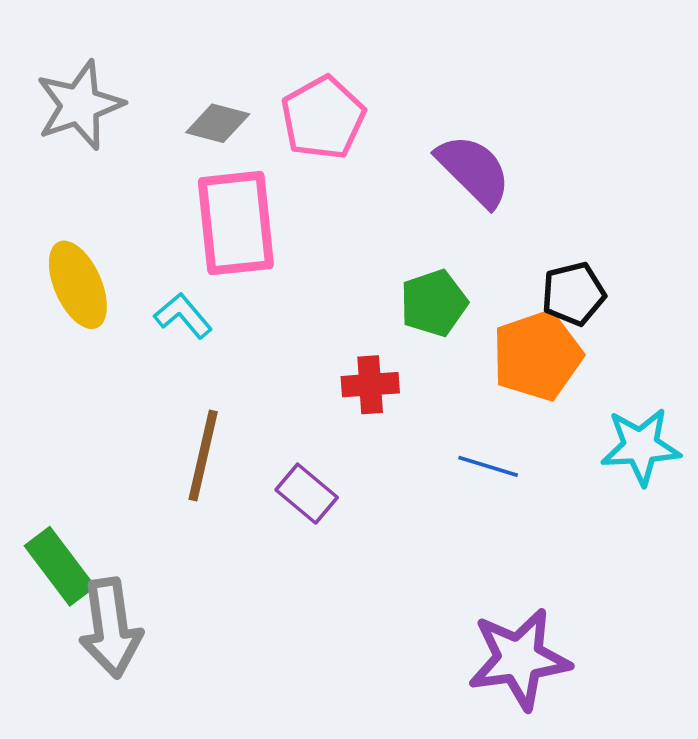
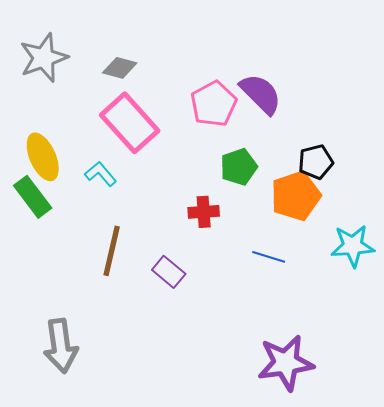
pink pentagon: (323, 118) -> (214, 104), moved
pink rectangle: (236, 223) -> (130, 123), turned -36
green rectangle: (60, 566) -> (33, 197), moved

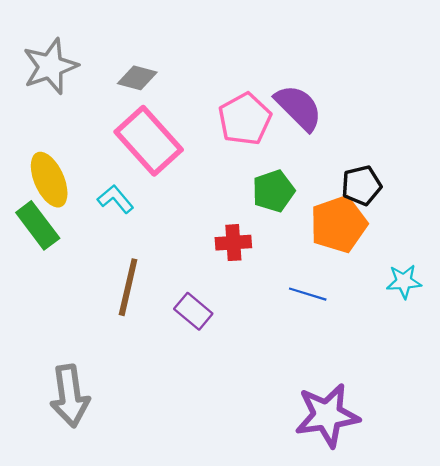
cyan star: (353, 246) -> (404, 281), size x0.7

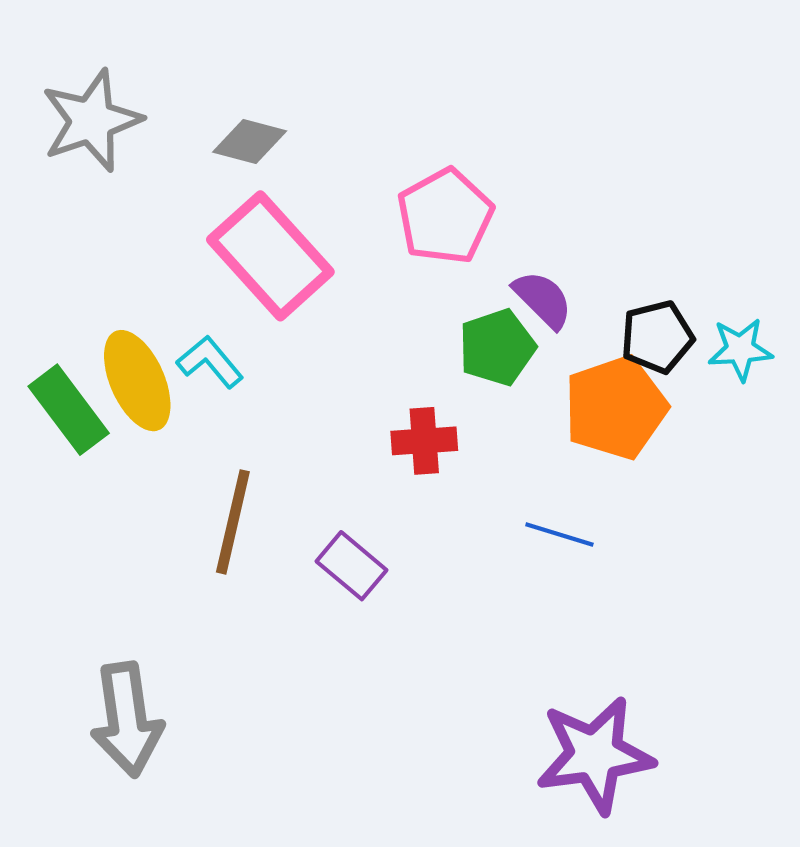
purple semicircle: (299, 108) -> (543, 299), moved, size x0.7
yellow ellipse: (49, 180) -> (137, 381), moved
cyan star: (404, 281) -> (740, 349), moved

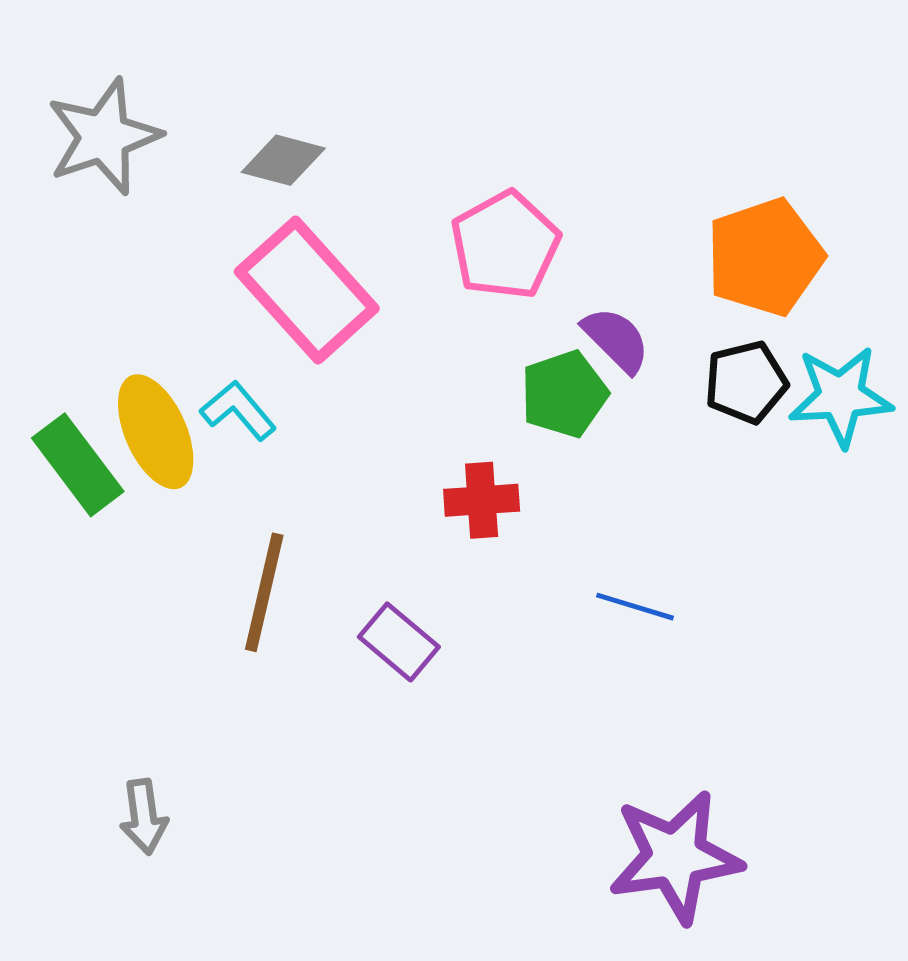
cyan star: (740, 349) -> (840, 396), size x1.4
orange pentagon: (616, 408) -> (765, 257), moved
gray arrow: (127, 720) -> (144, 817), size x0.6

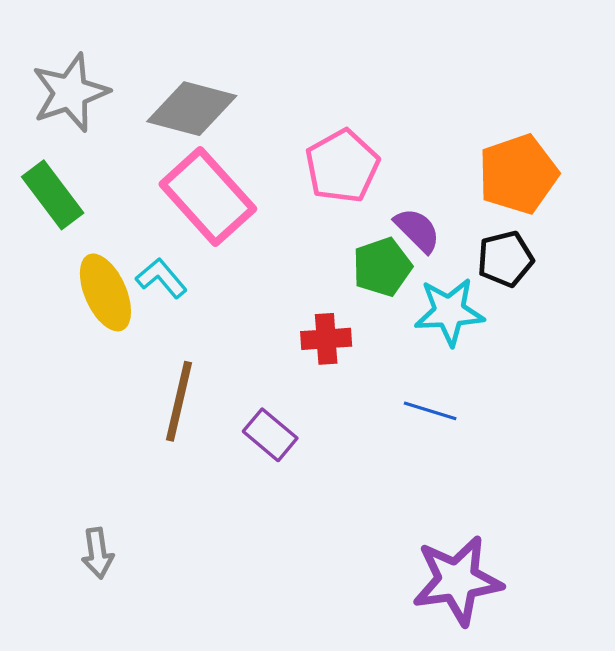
gray diamond: (283, 160) -> (192, 109), size x1.6
cyan star: (840, 396) -> (449, 312), moved
green rectangle: (78, 465) -> (53, 195), moved

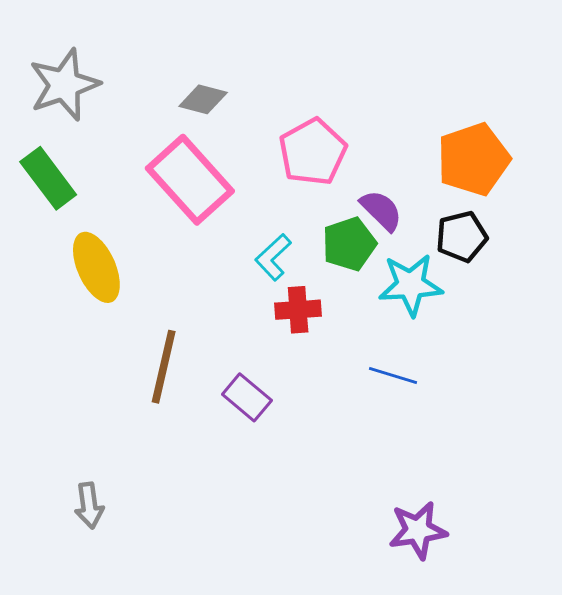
gray diamond: (192, 109) -> (203, 99), moved, size x0.6
cyan L-shape: (161, 278) -> (273, 257), moved, turned -93
purple star: (457, 580) -> (418, 530), size x0.7

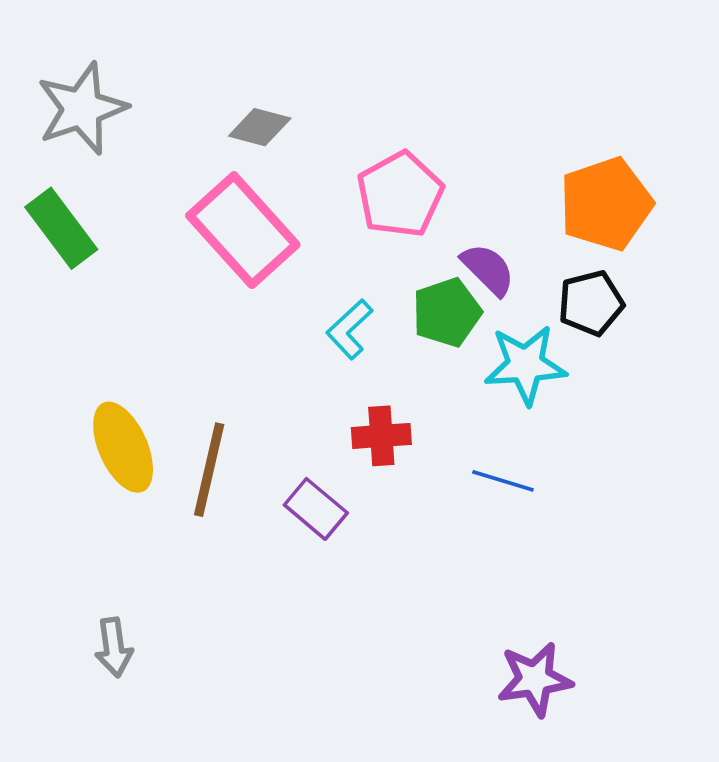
yellow ellipse: (96, 267) -> (123, 447), moved
red cross: (298, 310) -> (381, 436), moved

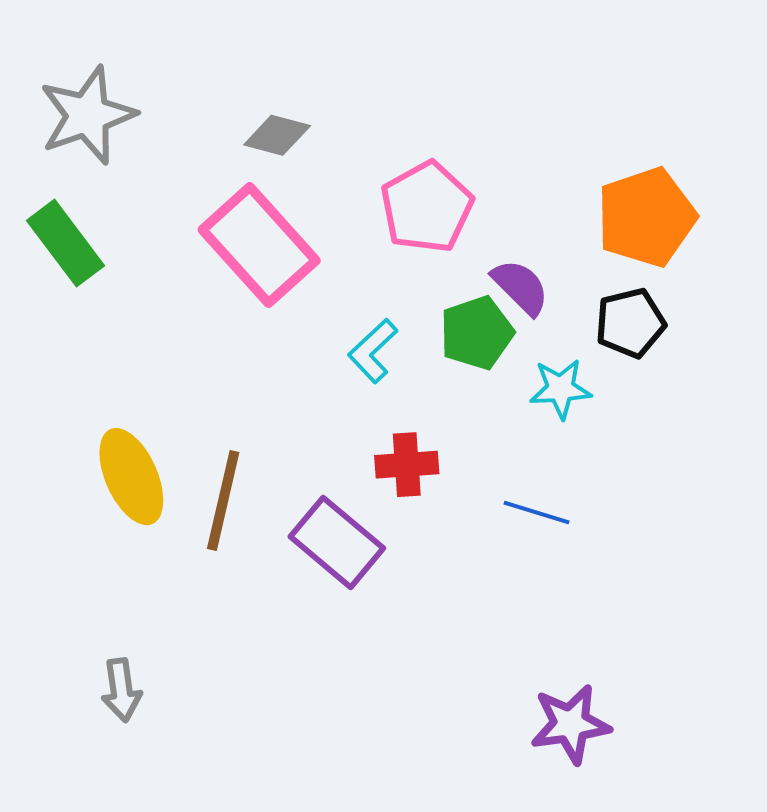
cyan star: (525, 365) -> (560, 389), size x0.7
purple rectangle: (316, 509) -> (337, 542), size x1.4

